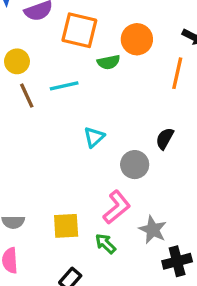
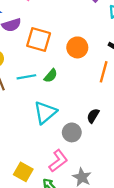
green semicircle: (109, 62) -> (51, 76), moved, turned -40
cyan triangle: (94, 137) -> (45, 112), size x1.6
yellow square: (66, 226) -> (23, 172), turned 30

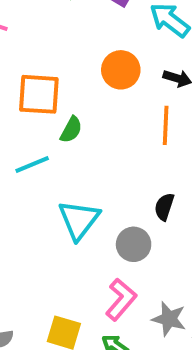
orange circle: (77, 47) -> (121, 70), moved
green semicircle: (51, 76) -> (71, 130), moved

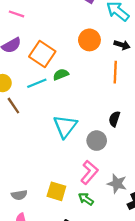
orange square: (39, 94) -> (42, 54), turned 30
green semicircle: (71, 130) -> (61, 74), turned -140
cyan line: (32, 164) -> (37, 83), moved

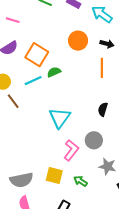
gray circle: (97, 141) -> (94, 140), moved
pink L-shape: (89, 172) -> (71, 150), moved
gray semicircle: (19, 195) -> (21, 180), size x1.6

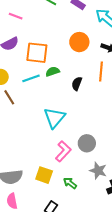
orange square: (37, 55) -> (37, 53), turned -30
black semicircle: (103, 109) -> (77, 84), moved

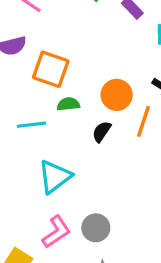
orange circle: (79, 42) -> (117, 95), moved
cyan line: (31, 78) -> (31, 125), moved

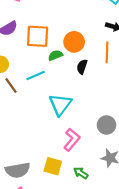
orange circle: (117, 95) -> (74, 42), moved
gray circle: (96, 228) -> (106, 125), moved

